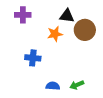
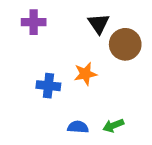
black triangle: (67, 16) -> (99, 24), turned 49
orange star: (55, 34) -> (85, 74), moved

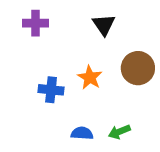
brown circle: (125, 44) -> (138, 68), moved
orange star: (85, 74) -> (90, 77), turned -30

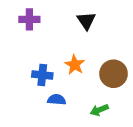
brown circle: (138, 68) -> (114, 74), moved
blue semicircle: (82, 133) -> (57, 100), moved

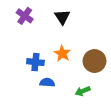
purple cross: (29, 19) -> (25, 16), turned 35
black triangle: (86, 21) -> (62, 17), moved

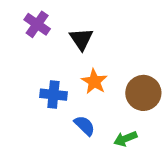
black triangle: (62, 17) -> (81, 39), moved
blue semicircle: (47, 82) -> (85, 126), moved, turned 40

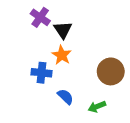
purple cross: (37, 24) -> (40, 17), moved
orange star: (94, 81) -> (62, 55), moved

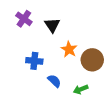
purple cross: (40, 17) -> (24, 19), moved
orange star: (62, 55) -> (69, 49), moved

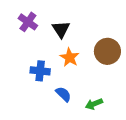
orange star: (69, 49) -> (70, 57), moved
brown circle: (92, 60) -> (107, 51), moved

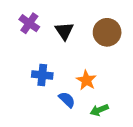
brown circle: (107, 51) -> (107, 32), moved
orange star: (70, 57) -> (86, 80), moved

